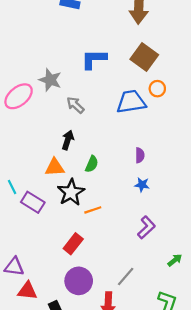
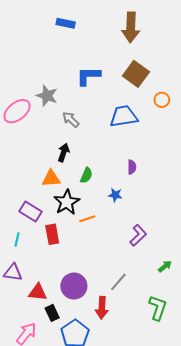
orange circle: (157, 89) -> (162, 100), moved
blue star: (142, 185) -> (115, 195), moved
cyan line: (12, 187) -> (17, 239), moved, turned 40
red rectangle: (73, 244) -> (52, 234), moved, turned -48
red triangle: (27, 291) -> (38, 292), moved

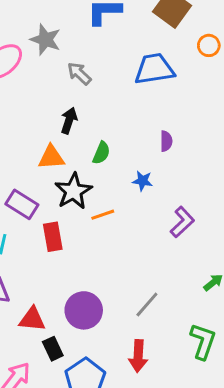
purple L-shape: (138, 235) -> (182, 222), moved
red arrow: (102, 308) -> (138, 356), moved

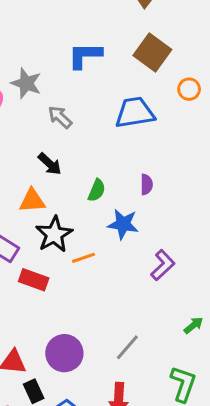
black arrow: (69, 121) -> (50, 164), turned 115
green semicircle: (101, 153) -> (97, 190), moved
blue star: (143, 181) -> (123, 224), size x1.5
red rectangle: (53, 237) -> (34, 280), turned -60

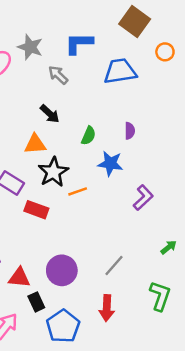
blue L-shape: (85, 55) -> (79, 43), moved

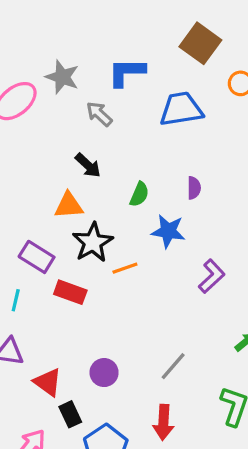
purple circle: (62, 270) -> (104, 373), size x0.7
red triangle: (19, 278) -> (48, 382), turned 30

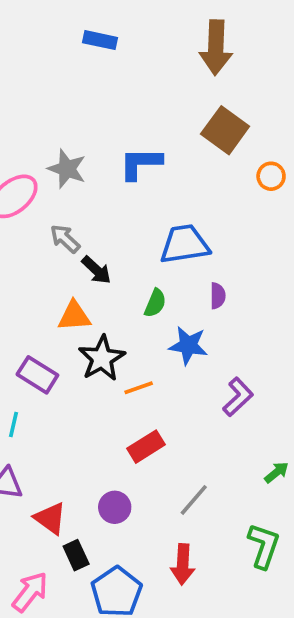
blue trapezoid: (181, 109) -> (185, 244), moved
gray arrow: (99, 114) -> (65, 239), moved
red rectangle: (70, 292) -> (146, 447), moved, turned -52

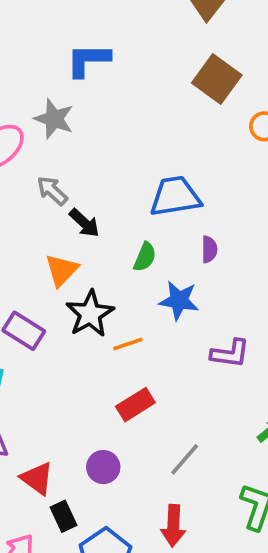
blue L-shape: (140, 163) -> (88, 60), moved
orange triangle: (74, 316) -> (62, 270), turned -42
purple L-shape: (238, 397) -> (230, 353), turned 51

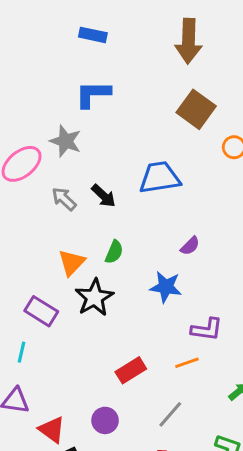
blue trapezoid: (175, 196) -> (160, 178), moved
black arrow: (84, 223) -> (103, 196), moved
purple semicircle: (209, 249) -> (190, 246), turned 45
green semicircle: (145, 257) -> (114, 252), moved
orange line: (128, 344) -> (187, 363), moved

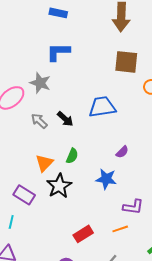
brown square: (196, 109) -> (126, 62), turned -30

